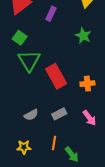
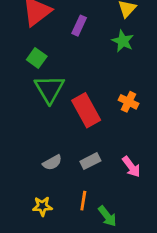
green star: (83, 36) -> (123, 41), moved
orange cross: (87, 84) -> (129, 102), moved, turned 32

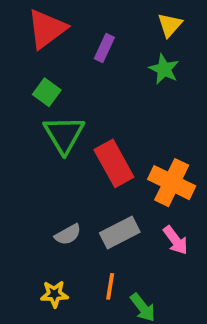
orange cross: (129, 102) -> (172, 183), moved, size x1.6
gray rectangle: (90, 161) -> (120, 233), size x1.4

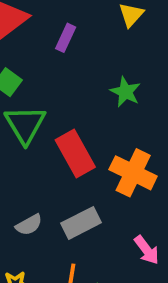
green star: (164, 69) -> (125, 92), moved
pink arrow: (175, 240) -> (147, 250), moved

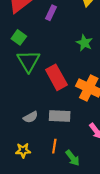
gray rectangle: (81, 223) -> (60, 116), turned 30

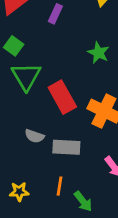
gray semicircle: (31, 117) -> (34, 136), moved, turned 48

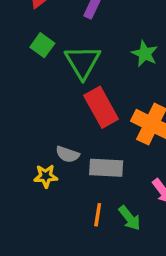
green triangle: (26, 76) -> (83, 62), moved
yellow star: (19, 192) -> (46, 176), moved
green arrow: (83, 201) -> (130, 218), moved

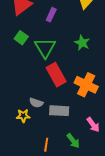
orange line: (98, 215) -> (46, 145), moved

